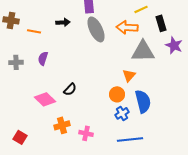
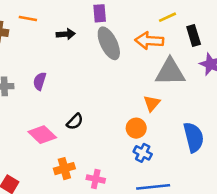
orange line: (34, 31) -> (28, 19), moved
blue semicircle: (143, 101) -> (194, 137), moved
blue cross: (122, 113) -> (143, 153), turned -32

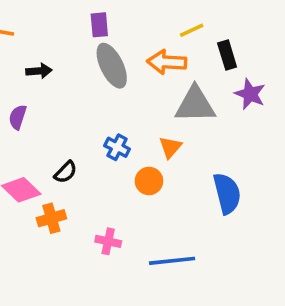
black arrow: (66, 34) -> (39, 71), moved
blue cross: (143, 153) -> (117, 147), moved
orange cross: (64, 169) -> (51, 218), moved
pink cross: (96, 179) -> (108, 241), moved

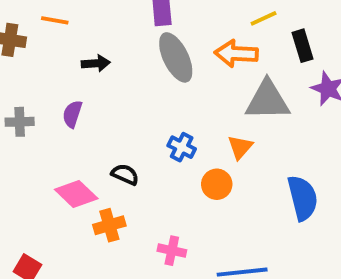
black semicircle: (66, 172) -> (125, 174), turned -110

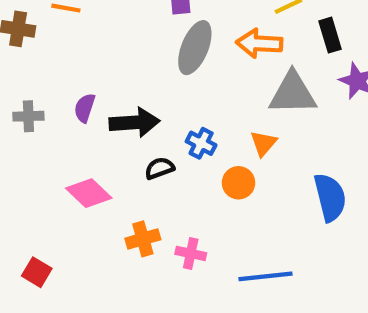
gray ellipse: (176, 57) -> (195, 48), turned 48
black arrow: (96, 63) -> (135, 122), moved, size x1.6
black semicircle: (125, 174) -> (159, 168), moved, turned -44
orange cross: (109, 225) -> (143, 239), moved

